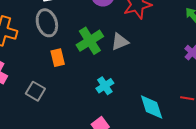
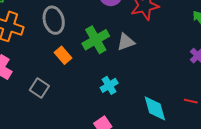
orange rectangle: (58, 58) -> (63, 55), turned -30

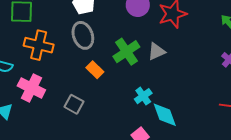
cyan diamond: (155, 108) -> (165, 115), moved

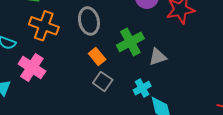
gray triangle: (156, 51) -> (158, 57), moved
gray square: (74, 104) -> (103, 81), moved

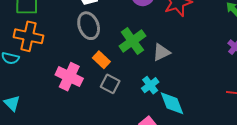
orange cross: (44, 26) -> (28, 36), moved
pink cross: (32, 68) -> (69, 77), moved

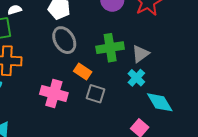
green cross: (132, 41) -> (110, 48), turned 36
cyan cross: (150, 85) -> (136, 78), moved

